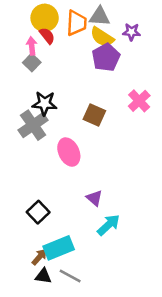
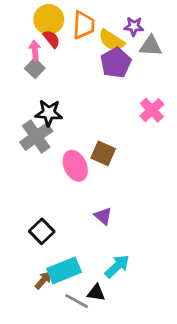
gray triangle: (100, 16) -> (151, 46), moved
purple star: (131, 32) -> (134, 26), moved
brown square: (94, 115) -> (103, 153), moved
cyan arrow: (108, 225) -> (117, 266), moved
black triangle: (43, 276) -> (96, 293), moved

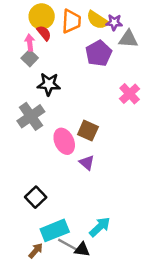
yellow semicircle: (111, 40) -> (97, 20), moved
black star: (49, 113) -> (49, 84), moved
purple triangle: (103, 216) -> (87, 163), moved
brown arrow: (43, 280) -> (36, 251), moved
gray line: (77, 301) -> (68, 245), moved

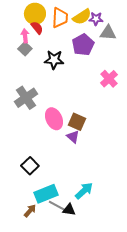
yellow semicircle: (97, 20) -> (82, 17), turned -66
black star: (49, 84) -> (54, 60), moved
brown square: (88, 131) -> (77, 122), moved

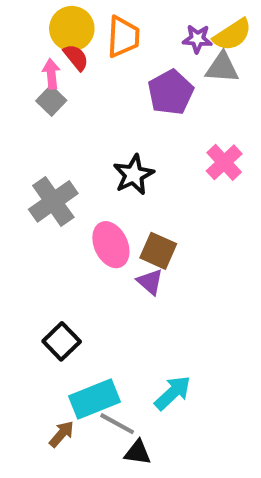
yellow semicircle: (82, 17) -> (232, 35), moved
black star: (54, 60) -> (134, 175), moved, turned -30
black triangle: (69, 210) -> (138, 453), moved

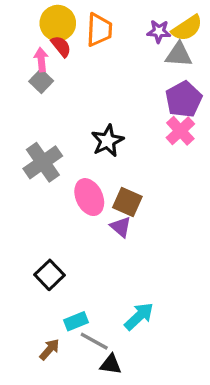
purple pentagon: (171, 92) -> (184, 99), moved
cyan rectangle: (94, 399) -> (76, 321), size x0.6

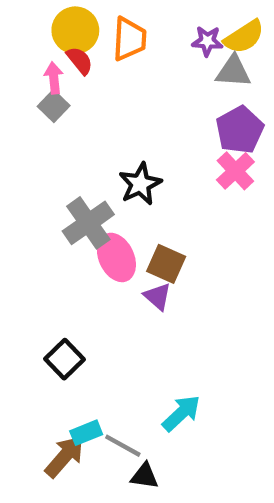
gray cross: (43, 162) -> (88, 223), moved
cyan rectangle: (76, 321) -> (86, 433), moved
brown arrow: (49, 349) -> (65, 456), size x1.5

